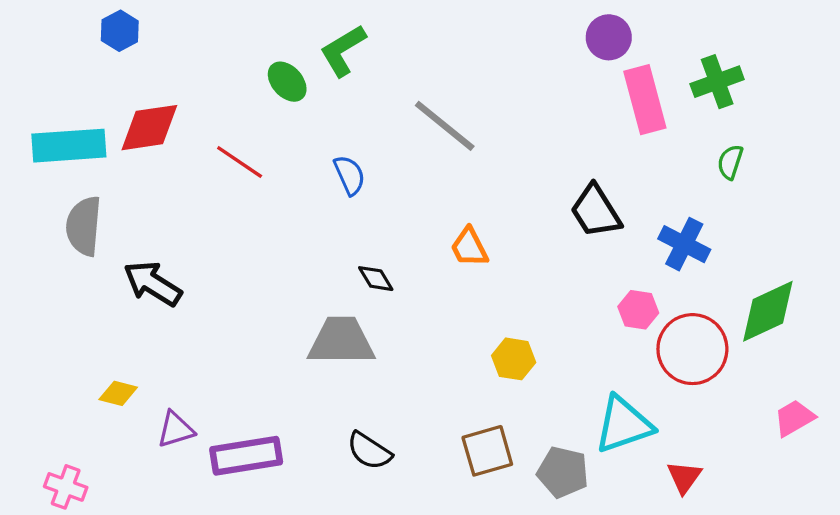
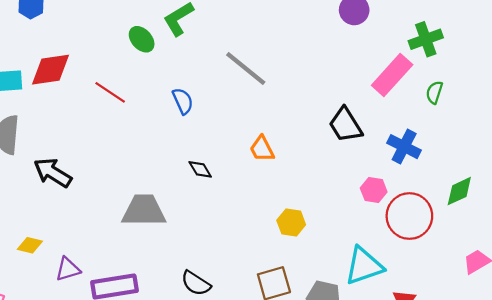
pink rectangle: (645, 100) -> (392, 75), moved, turned 57
green diamond: (768, 311) -> (459, 191), size x0.7
gray trapezoid: (341, 341) -> (144, 211), moved

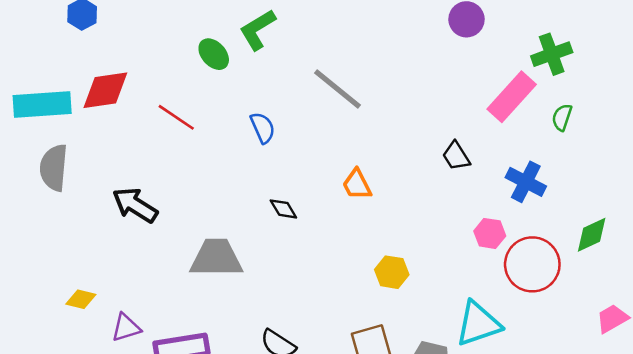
black trapezoid: (345, 125) -> (456, 156), size x0.7
black arrow: (53, 173) -> (135, 205), moved

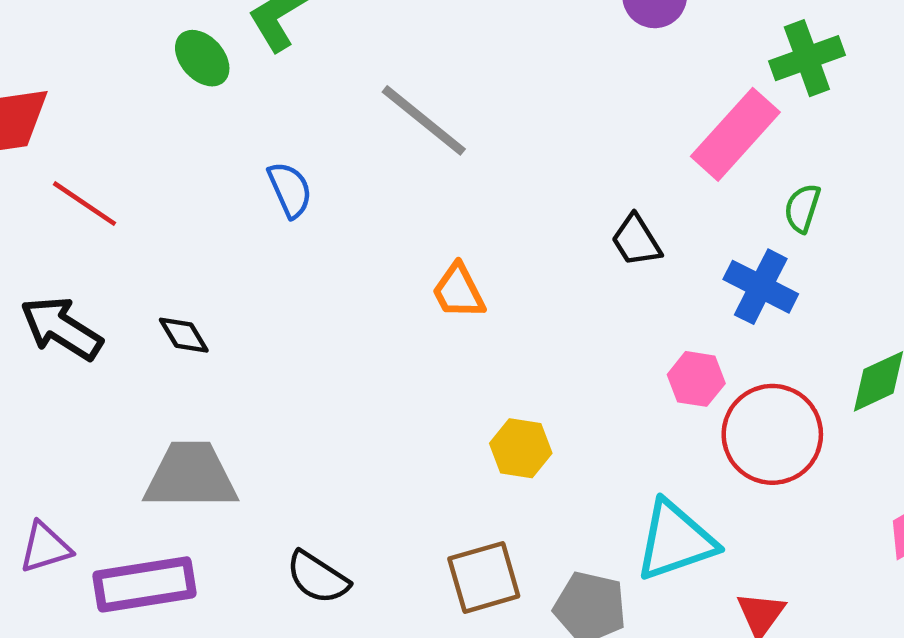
red line: (176, 117) -> (84, 204), moved
green semicircle: (562, 117) -> (802, 208), moved
black diamond: (283, 209) -> (184, 335), moved
gray trapezoid: (216, 258) -> (191, 476), moved

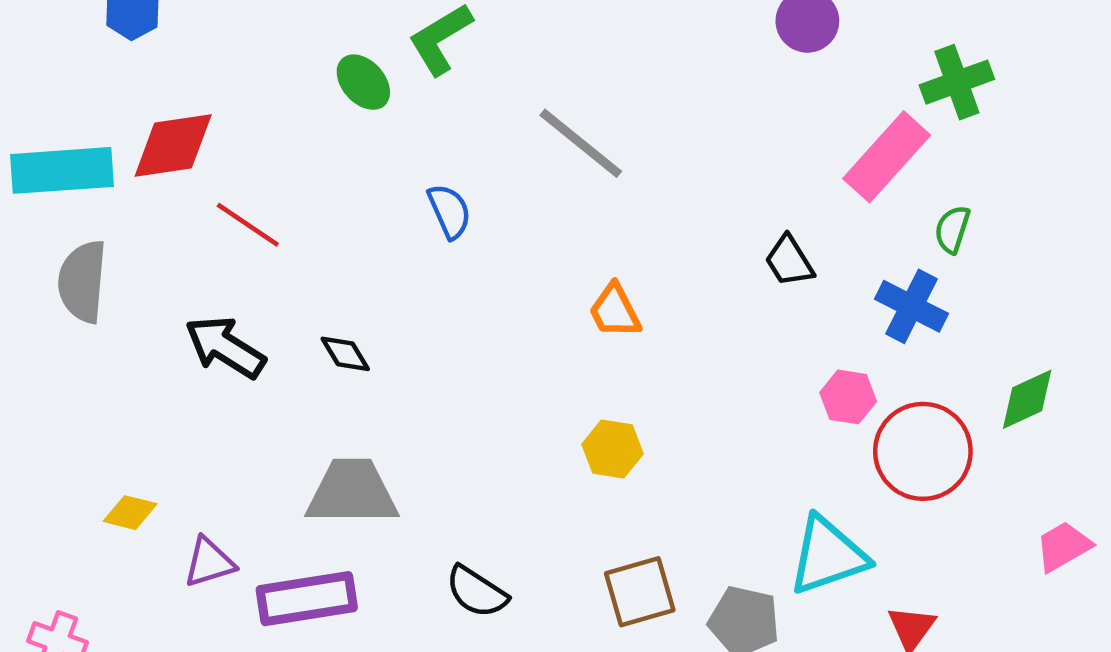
yellow hexagon: (521, 448) -> (613, 449), moved

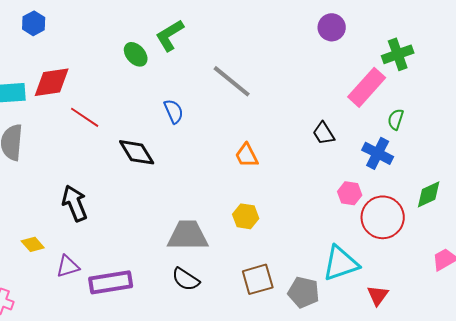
black arrow: (225, 347) -> (75, 203), moved, turned 36
black diamond: (345, 354) -> (137, 152), moved, size x1.6
gray trapezoid: (352, 492) -> (188, 235), moved
yellow diamond: (130, 513) -> (33, 244), turned 35

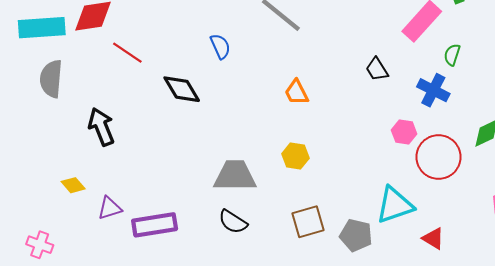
black arrow: (75, 203) -> (101, 127), moved
red triangle: (378, 295) -> (433, 238), turned -35

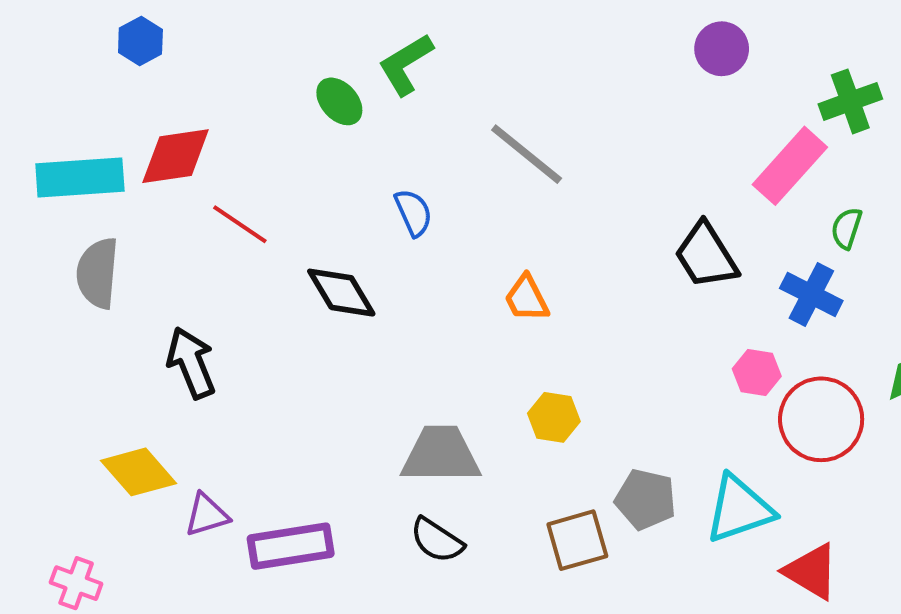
black trapezoid: (377, 69) -> (706, 255), size x1.5
orange trapezoid: (297, 92) -> (527, 298), moved
yellow diamond: (73, 185) -> (138, 472), size x1.6
gray pentagon: (356, 235) -> (646, 499), moved
red triangle: (433, 238) -> (811, 571), size x1.4

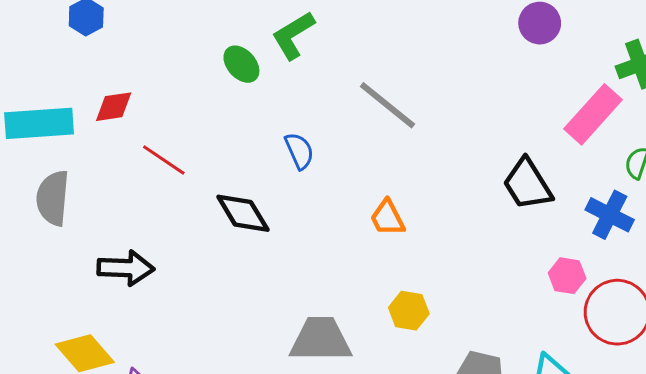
red diamond: (176, 156) -> (114, 107), size x0.7
black arrow: (191, 363) -> (126, 268), turned 114

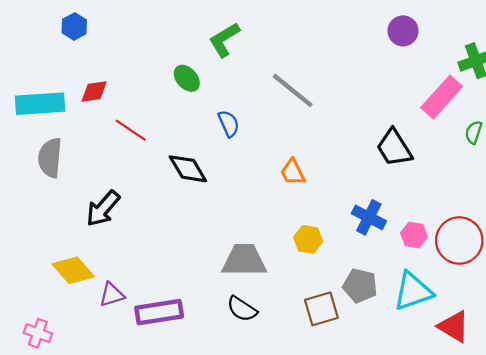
green ellipse: (241, 64) -> (187, 78), moved
blue cross: (610, 215) -> (369, 217), moved
black arrow: (126, 268) -> (103, 208), turned 129
pink hexagon: (567, 276) -> (414, 235), moved

